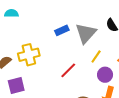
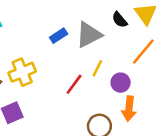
gray triangle: (86, 33) -> (89, 35), turned 30
yellow line: (96, 57) -> (97, 68), moved

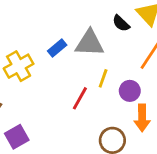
gray triangle: (89, 35) -> (90, 43), turned 36
yellow cross: (22, 72) -> (19, 66), moved

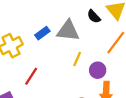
red line: (80, 98) -> (31, 76), moved

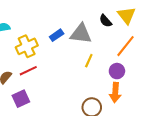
purple circle: (98, 70) -> (117, 71), moved
red line: (31, 76) -> (28, 71), moved, turned 30

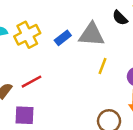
yellow cross: (27, 46) -> (27, 35), moved
purple square: (21, 99) -> (25, 115), turned 30

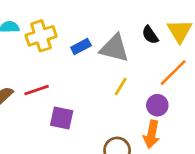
purple square: (25, 115) -> (62, 118), moved

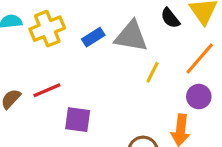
yellow line: (121, 86) -> (152, 72), moved
purple circle: (157, 105) -> (199, 97), moved

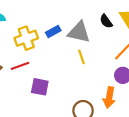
yellow cross: (47, 29) -> (26, 38), moved
yellow line: (152, 72) -> (81, 57), moved, turned -48

